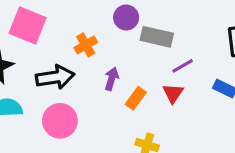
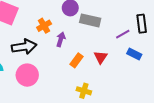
purple line: (183, 66) -> (123, 34), moved
purple arrow: (112, 79) -> (61, 39), moved

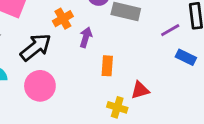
black arrow: (24, 47) -> (36, 47), turned -30
red triangle: (101, 57) -> (140, 90), moved, turned 40
orange rectangle: (77, 60) -> (107, 66), turned -32

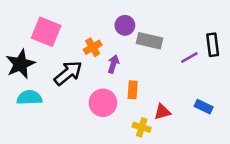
blue rectangle: (186, 57) -> (204, 107), moved
pink circle: (40, 86) -> (103, 103), moved

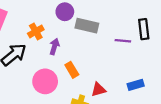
purple line: (189, 58) -> (123, 41), turned 35
orange rectangle: (133, 90) -> (72, 70), turned -35
blue rectangle: (204, 107) -> (136, 85), turned -42

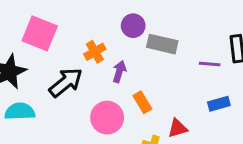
blue rectangle: (136, 85) -> (219, 104), moved

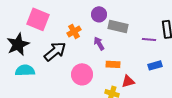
purple arrow: (119, 72) -> (99, 43), moved, turned -48
orange rectangle: (142, 102) -> (113, 64), moved, turned -56

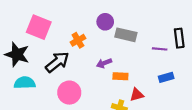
purple arrow: (99, 43) -> (104, 63), moved, turned -80
black star: (18, 44) -> (17, 54), turned -30
pink circle: (82, 74) -> (69, 93), moved

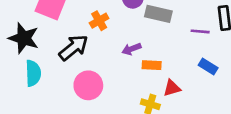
blue rectangle: (166, 77) -> (208, 66), turned 48
cyan semicircle: (25, 83) -> (33, 73), turned 90

